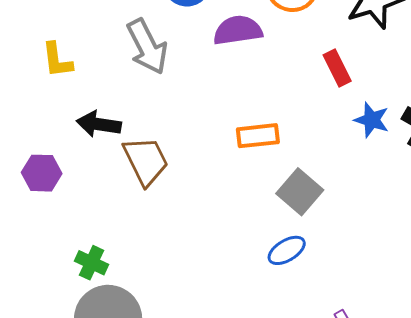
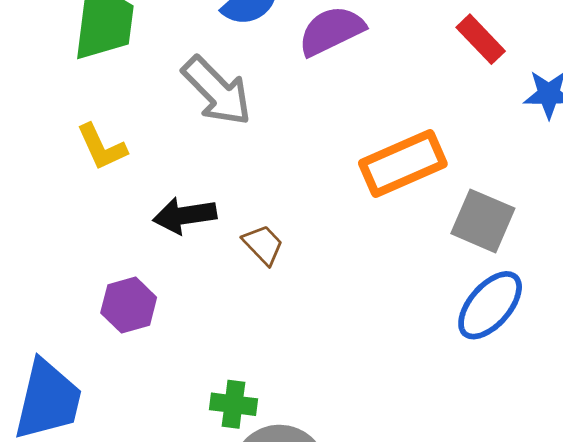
orange rectangle: (258, 136) -> (403, 164), size x1.4
brown trapezoid: (146, 161) -> (263, 245), size x0.6
blue ellipse: (287, 250) -> (490, 305), size x1.4

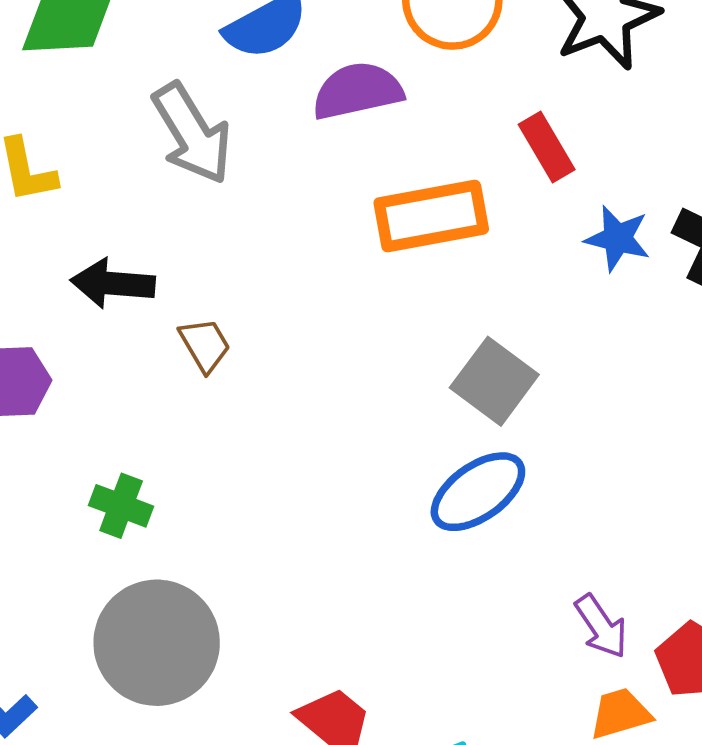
orange rectangle: (403, 164) -> (431, 216), moved
green cross: (233, 404) -> (121, 506), moved

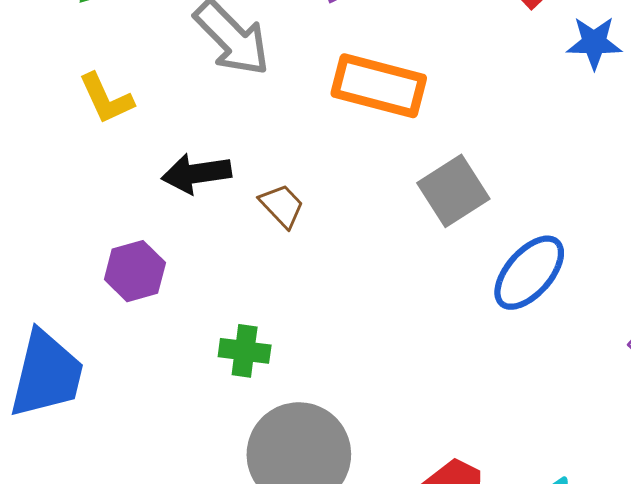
orange rectangle: (431, 216) -> (379, 86), moved, turned 38
gray square: (494, 381) -> (453, 191), moved, turned 34

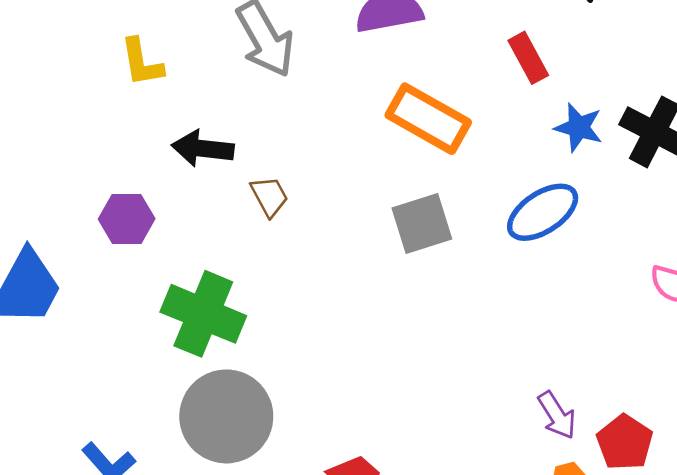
orange rectangle: (379, 86) -> (428, 119), moved
blue ellipse: (529, 273) -> (543, 212), moved
green cross: (245, 351) -> (203, 314), size x1.8

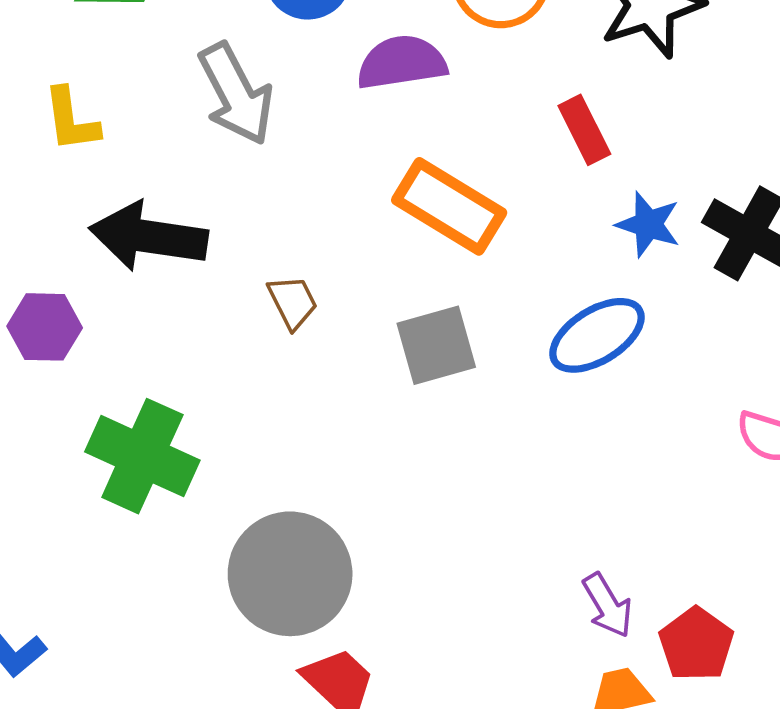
black arrow: (203, 149) -> (149, 237), size x1.4
brown trapezoid: (269, 196) -> (293, 302), moved
gray circle: (226, 416) -> (290, 574), moved

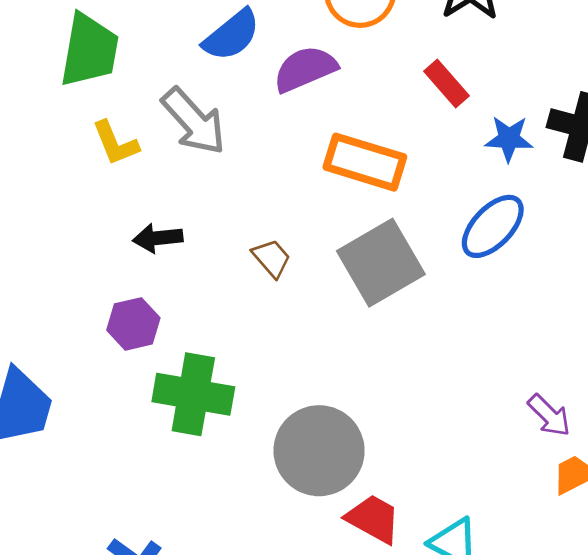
yellow L-shape: (71, 120) -> (115, 143), moved
black arrow: (149, 237) -> (158, 238), size x0.6
purple hexagon: (45, 327) -> (133, 324), moved
gray square: (436, 345) -> (381, 263), size x1.4

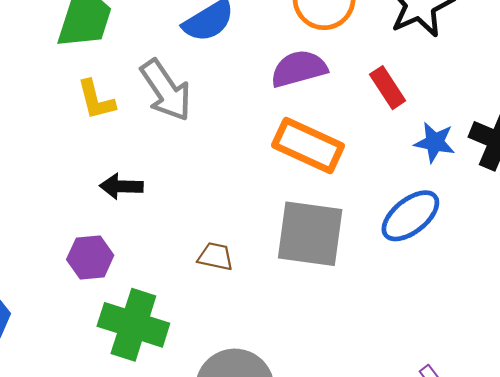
purple semicircle: (305, 69) -> (299, 69), moved
brown trapezoid: (272, 258) -> (216, 256), moved, turned -45
gray square: (381, 263) -> (310, 234), turned 30

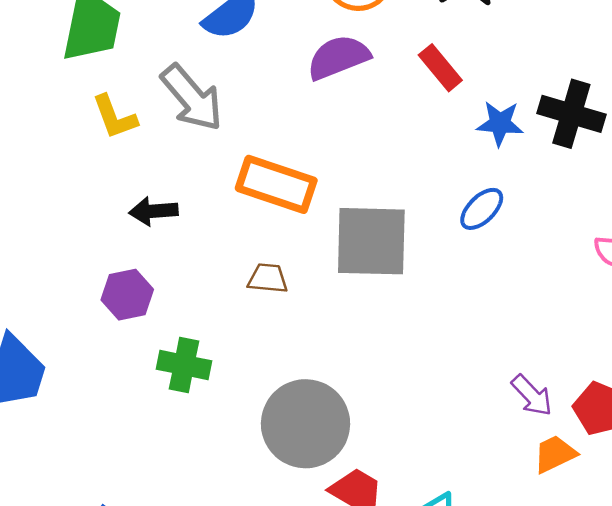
orange rectangle: (308, 146) -> (276, 184), moved
blue ellipse: (410, 216) -> (482, 209), size x0.7
green cross: (133, 325) -> (184, 365), size x0.7

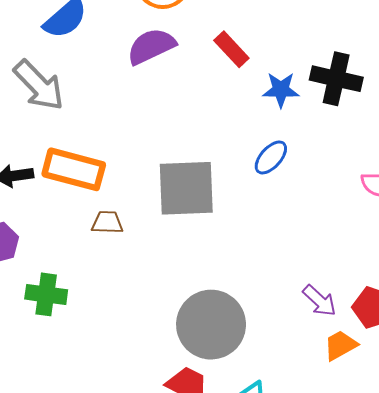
orange rectangle: (276, 184) -> (74, 169), moved
gray circle: (306, 424) -> (211, 325), moved

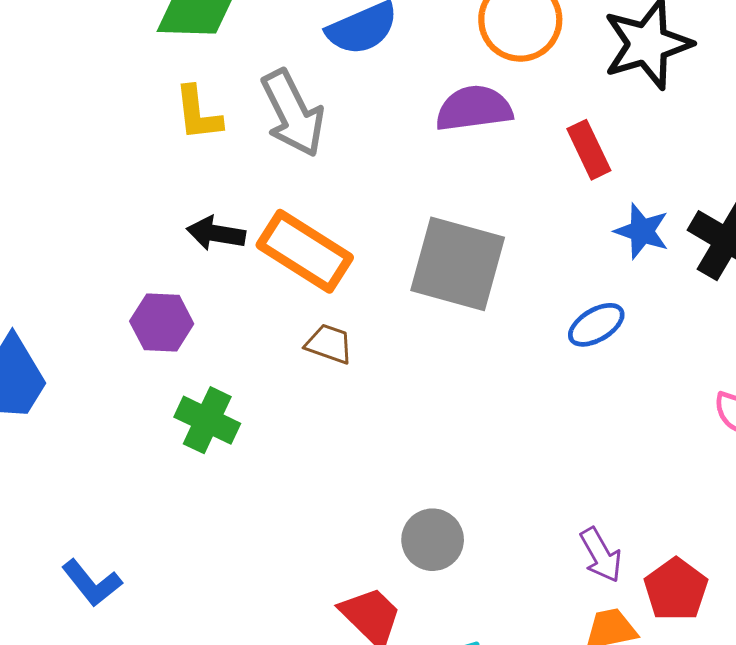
gray square: (186, 188) -> (458, 264), moved
gray circle: (211, 325) -> (433, 540), size x0.6

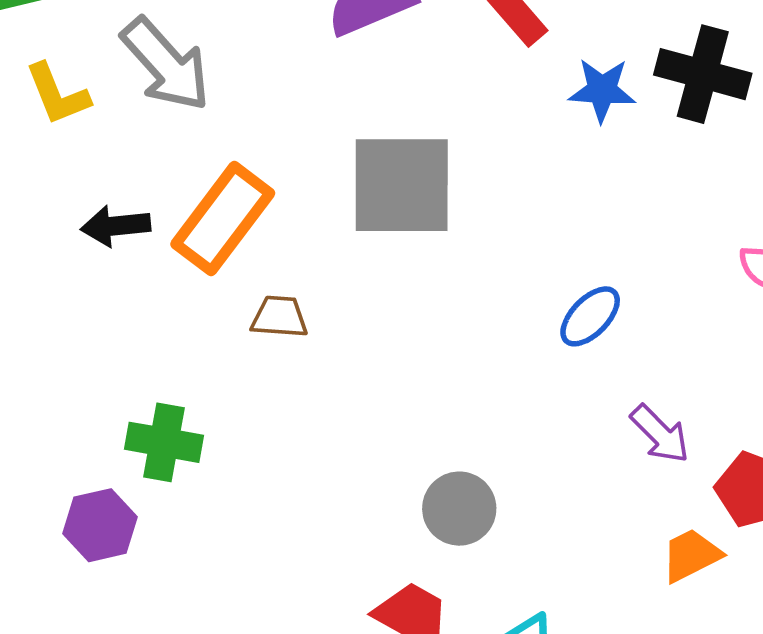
orange rectangle: (305, 251) -> (223, 219), turned -70
purple hexagon: (162, 322) -> (100, 525), moved
blue ellipse: (596, 325) -> (590, 316), moved
purple arrow: (601, 555) -> (660, 434), moved

